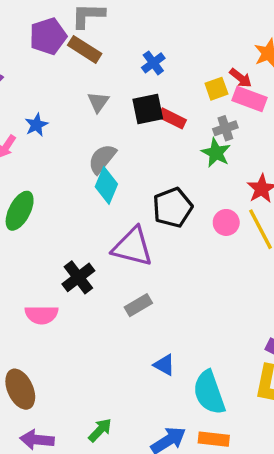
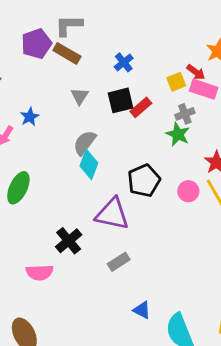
red rectangle: (172, 118) -> (141, 107), turned -65

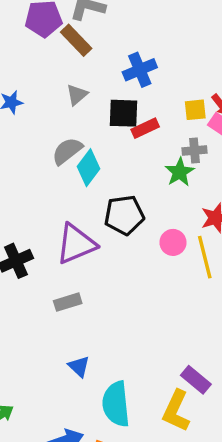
blue cross: (124, 62) -> (140, 70), size x1.4
cyan diamond: (89, 164) -> (89, 168), moved
purple triangle: (112, 214) -> (76, 244), turned -51

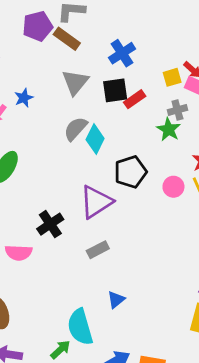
gray triangle: (77, 95) -> (75, 82), size x1.5
blue triangle: (79, 366) -> (116, 300), turned 48
cyan semicircle: (116, 404) -> (80, 327), moved

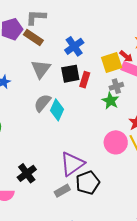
yellow square: (172, 77) -> (112, 63), size x1.5
red rectangle: (135, 99) -> (85, 80), turned -35
black pentagon: (130, 172) -> (88, 183), moved
pink circle: (173, 187) -> (116, 142), size x1.5
purple triangle: (96, 202) -> (72, 164), moved

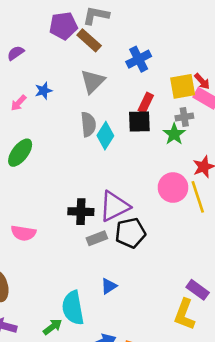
black square: (70, 74) -> (139, 122), moved
gray semicircle: (42, 103) -> (88, 124), turned 126
black cross: (27, 173) -> (81, 212), moved, turned 30

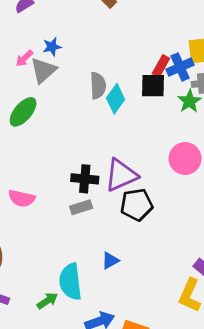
blue cross: (139, 59) -> (180, 67), moved
gray triangle: (93, 81) -> (43, 70), moved
gray rectangle: (97, 238) -> (81, 207), moved

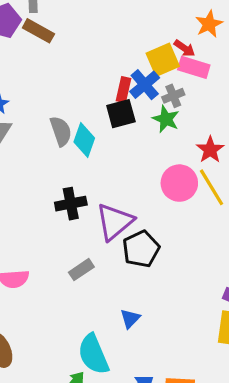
black cross: (85, 179) -> (71, 204), moved

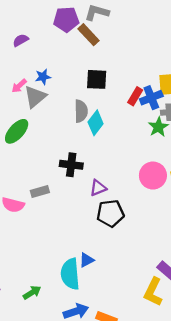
black square: (121, 114) -> (97, 79), moved
purple triangle: (115, 222) -> (98, 188), size x0.6
gray rectangle: (81, 270) -> (40, 191), moved
cyan semicircle: (93, 354) -> (70, 274), moved

